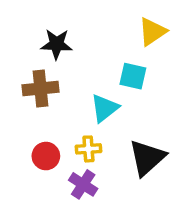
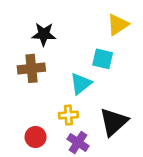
red circle: (46, 156) -> (36, 137), moved
purple cross: (83, 184) -> (78, 142), moved

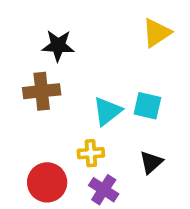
cyan square: (103, 59) -> (147, 106), moved
black triangle: (114, 122) -> (151, 162), size x0.6
red circle: (36, 137) -> (47, 182), size x1.4

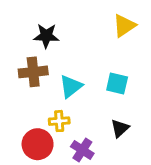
cyan triangle: (107, 111) -> (71, 86), moved
yellow cross: (91, 153) -> (59, 121), moved

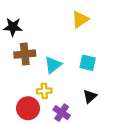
yellow triangle: (124, 26) -> (80, 19), moved
black star: (46, 36) -> (13, 27), moved

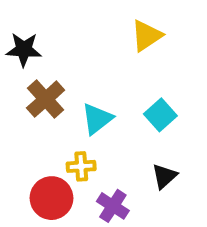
brown cross: (25, 54) -> (46, 99), turned -36
cyan square: (88, 63) -> (160, 115), turned 35

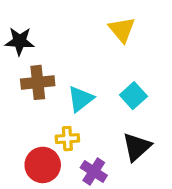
yellow triangle: (147, 36) -> (122, 30), turned -36
brown cross: (46, 99) -> (38, 82), turned 36
black triangle: (164, 176) -> (137, 147), size x1.4

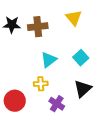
brown cross: (38, 82) -> (38, 27), moved
red circle: (43, 165) -> (15, 101), moved

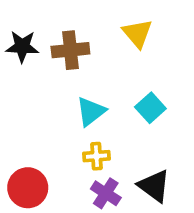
yellow cross: (41, 84) -> (97, 156), moved
black triangle: (83, 89) -> (154, 186), moved, turned -42

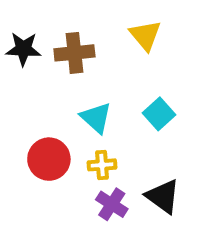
cyan triangle: (91, 112) -> (96, 118), turned -40
red circle: (28, 188) -> (49, 159), moved

